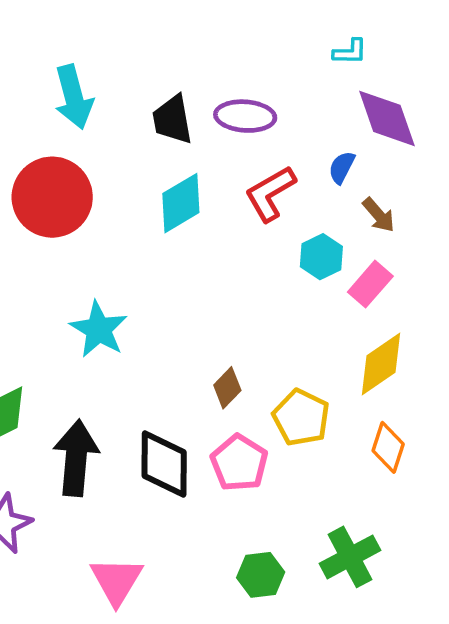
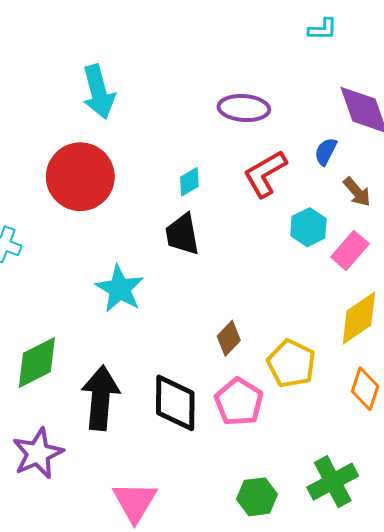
cyan L-shape: (350, 52) -> (323, 29), moved
black trapezoid: (172, 120) -> (182, 234), moved
cyan diamond: (181, 203) -> (189, 182), size x0.6

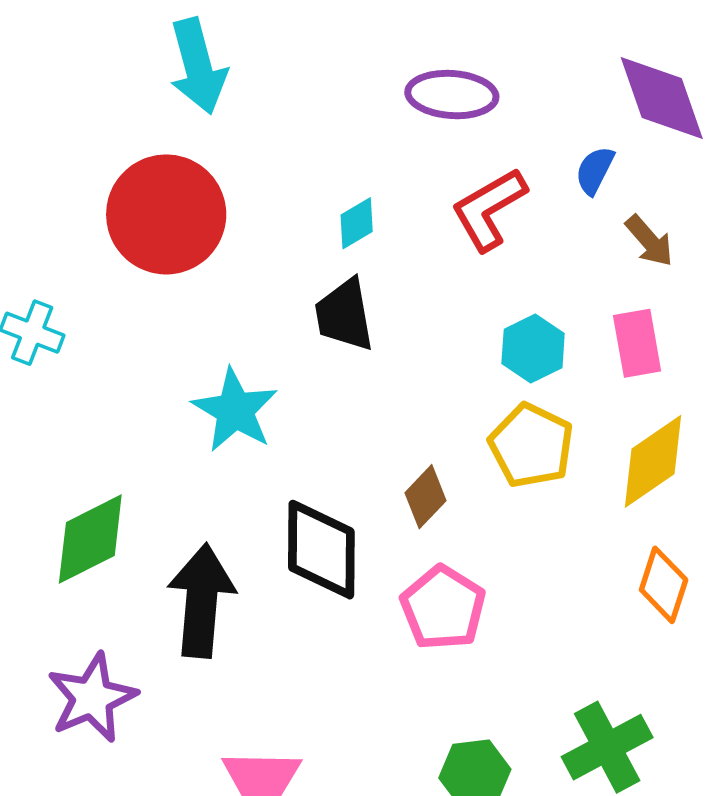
cyan hexagon: (308, 227) -> (533, 348), moved
pink rectangle: (350, 250) -> (637, 343), turned -51
yellow pentagon: (291, 363) -> (531, 445), moved
black diamond: (175, 403) -> (321, 550), moved

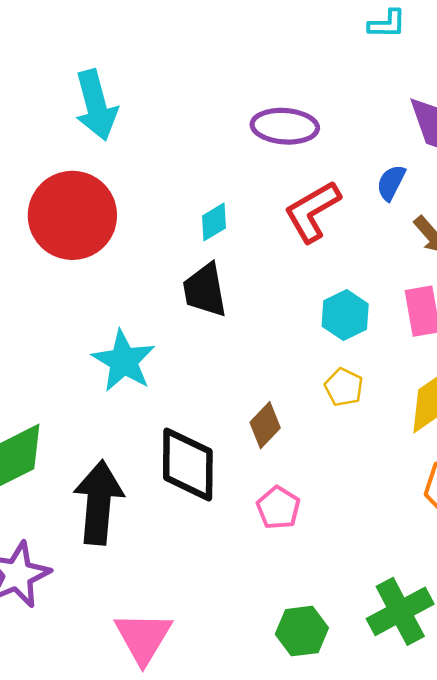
yellow pentagon: (531, 445) -> (344, 387), size x0.6
pink pentagon: (443, 608) -> (278, 508), size x0.7

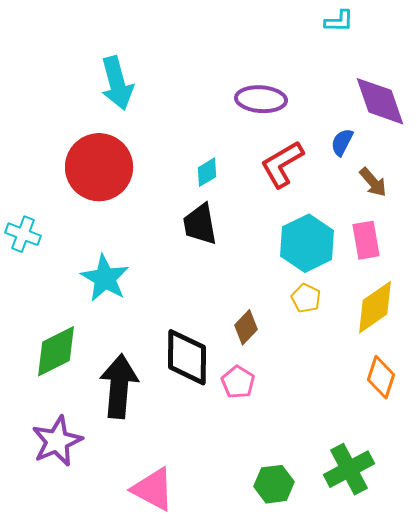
cyan hexagon: (345, 315) -> (307, 243), size x1.5
cyan star: (124, 361) -> (105, 278), moved
pink pentagon: (278, 508) -> (238, 382), moved
pink triangle: (143, 638) -> (153, 489), turned -33

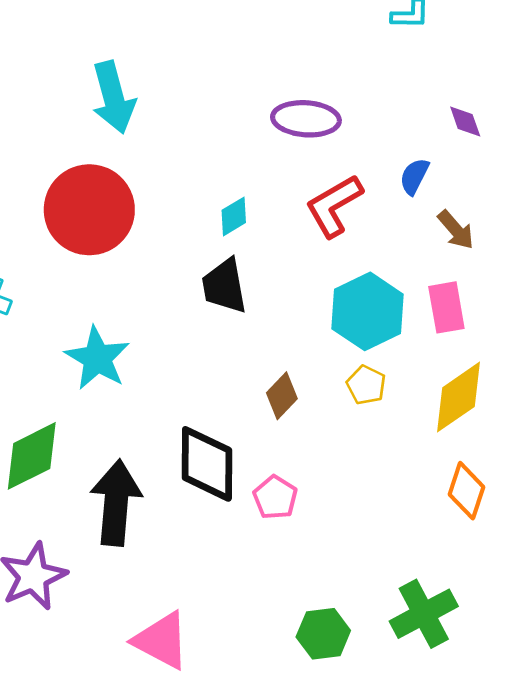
purple diamond: (380, 101) -> (465, 121), size x0.5
brown diamond: (246, 327) -> (282, 396), moved

